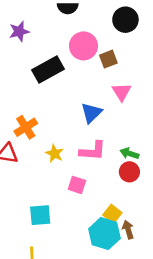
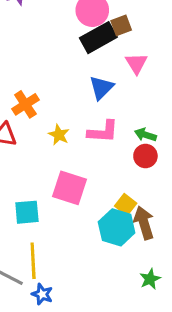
black rectangle: (48, 70) -> (98, 38), moved
pink square: (77, 185) -> (69, 188), moved, size x1.6
cyan square: (40, 215) -> (27, 212), moved
brown arrow: (128, 230) -> (144, 223), size x1.5

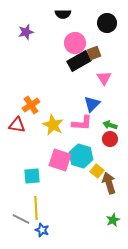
blue triangle: (101, 88) -> (92, 104), moved
yellow star: (59, 135) -> (53, 125), size x1.5
cyan hexagon: (117, 227) -> (81, 156), moved

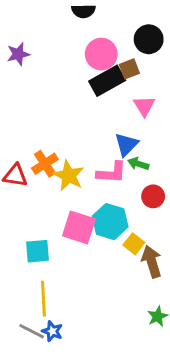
black circle: (107, 23) -> (149, 39), moved
purple star: (26, 32) -> (18, 54), moved
orange cross: (31, 105) -> (45, 164), moved
green arrow: (110, 125) -> (138, 164), moved
gray line: (21, 219) -> (32, 331), moved

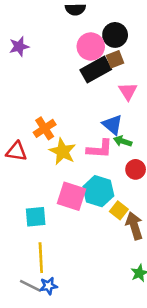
black circle: (149, 39) -> (115, 35), moved
blue triangle: (126, 144) -> (112, 125), turned -35
orange cross: (45, 164) -> (45, 128), moved
blue star: (52, 331) -> (48, 286), turned -30

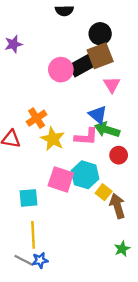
pink circle: (91, 46) -> (61, 70), moved
brown square: (115, 59) -> (100, 56), size x1.6
green arrow: (123, 141) -> (107, 130), size x1.5

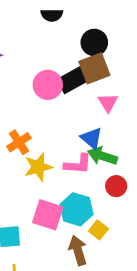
yellow star: (53, 139) -> (38, 167), turned 30
brown arrow: (117, 206) -> (78, 250), moved

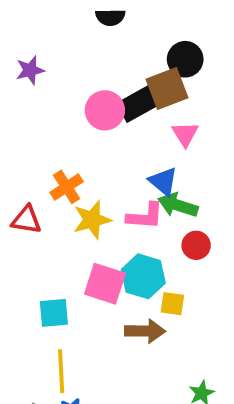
black circle: (94, 42) -> (185, 59), moved
yellow square: (98, 230) -> (172, 304), turned -30
brown arrow: (78, 250) -> (145, 331), turned 108

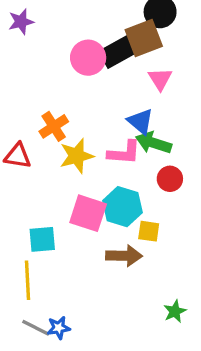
yellow line: (61, 371) -> (28, 280), moved

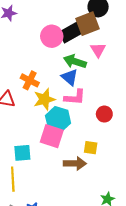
blue triangle: (140, 121) -> (70, 77), moved
orange cross: (54, 126) -> (30, 80), turned -30
green arrow: (154, 143) -> (75, 61), moved
cyan hexagon: (122, 207) -> (58, 119), moved

